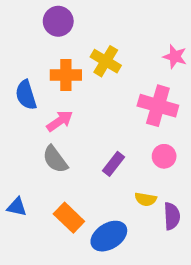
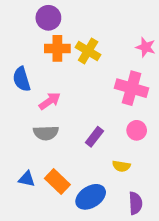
orange cross: (66, 75) -> (57, 48), moved
gray semicircle: (55, 159) -> (46, 133), turned -55
blue triangle: (17, 207) -> (27, 179), moved
purple semicircle: (172, 216) -> (135, 203), moved

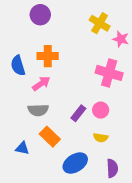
orange cross: (57, 48) -> (48, 56), moved
yellow cross: (88, 51) -> (100, 23), moved
pink circle: (137, 130) -> (101, 110), moved
orange rectangle: (57, 181) -> (50, 137), moved

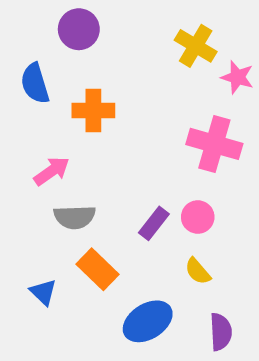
blue semicircle: (18, 66) -> (35, 83), moved
pink arrow: (41, 84) -> (52, 171), moved
yellow semicircle: (101, 138) -> (198, 271), turned 40
blue triangle: (22, 148) -> (43, 292), turned 32

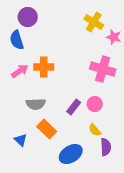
purple circle: (79, 29) -> (28, 17), moved
orange cross: (93, 111) -> (44, 67), moved
pink arrow: (52, 171) -> (20, 71), moved
purple semicircle: (221, 332) -> (106, 147), moved

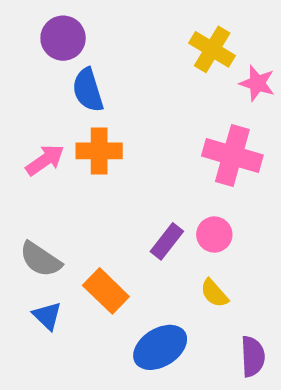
blue semicircle: (17, 40) -> (88, 90), moved
gray semicircle: (36, 104) -> (40, 259), moved, turned 36
purple semicircle: (106, 147) -> (253, 356), moved

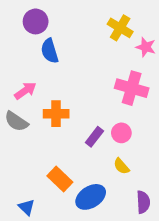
orange cross: (99, 151) -> (56, 114), moved
gray semicircle: (40, 259) -> (16, 121), moved
orange rectangle: (106, 291) -> (60, 179), moved
blue triangle: (47, 316) -> (27, 207), moved

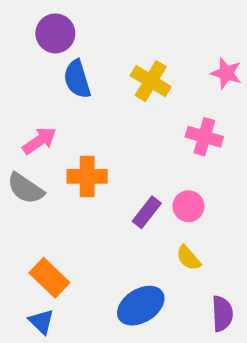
yellow cross: (120, 28) -> (151, 81), moved
pink cross: (132, 88) -> (204, 137), size x0.7
orange rectangle: (60, 179) -> (49, 278), moved

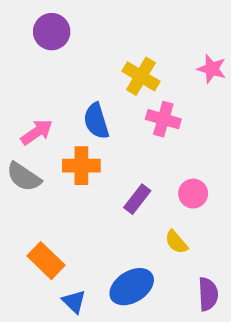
blue semicircle: (77, 79) -> (96, 121), moved
pink cross: (204, 137) -> (163, 119), moved
pink circle: (188, 206) -> (193, 194), moved
blue triangle: (41, 322) -> (74, 302), moved

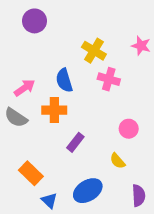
purple rectangle: (137, 199) -> (75, 142), moved

